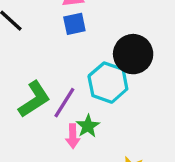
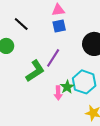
cyan hexagon: (108, 83) -> (84, 82), moved
purple line: (64, 103) -> (53, 58), moved

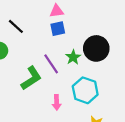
purple line: (53, 58) -> (51, 64), turned -66
green star: (67, 87) -> (73, 57), moved

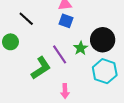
blue square: (58, 29) -> (66, 21), turned 32
cyan hexagon: (85, 90) -> (105, 71), moved

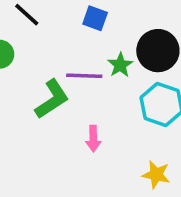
purple line: (60, 54) -> (84, 76), turned -54

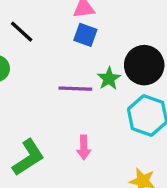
green L-shape: (52, 99) -> (28, 157), moved

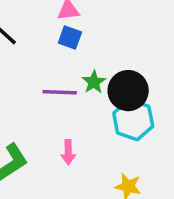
black circle: (144, 65) -> (128, 91), moved

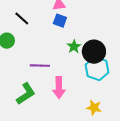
purple line: (60, 92) -> (40, 66), moved
pink arrow: (68, 152) -> (59, 88), size x1.5

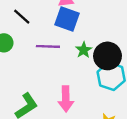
blue square: (60, 21) -> (67, 19), size x1.5
purple line: (40, 66) -> (48, 46), moved

